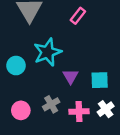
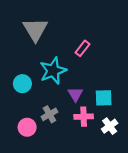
pink rectangle: (78, 16) -> (82, 48), moved
gray cross: (51, 104) -> (49, 114), moved
pink cross: (79, 112) -> (84, 117), moved

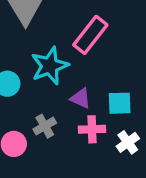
pink rectangle: (82, 48) -> (90, 35), size x1.6
purple triangle: (75, 94) -> (81, 98), turned -35

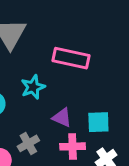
pink rectangle: (90, 35) -> (71, 58), turned 64
cyan star: (50, 66) -> (33, 87), size x0.7

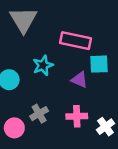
purple triangle: (62, 118) -> (79, 80), moved
cyan square: (98, 122) -> (99, 64), moved

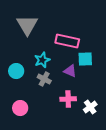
gray cross: (39, 114) -> (44, 79), moved, turned -32

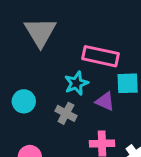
cyan star: (42, 60) -> (76, 83), moved

